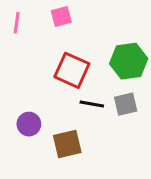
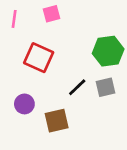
red square: (72, 70) -> (39, 58), moved
black line: (92, 104) -> (77, 87), turned -54

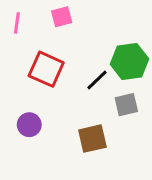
black line: (77, 87) -> (97, 80), moved
brown square: (57, 121) -> (92, 139), moved

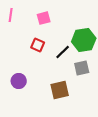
pink square: (62, 17) -> (44, 18), moved
red square: (46, 69) -> (38, 45), moved, size x0.6

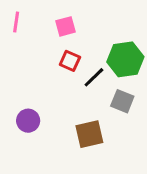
red square: (38, 45) -> (70, 61), moved
gray square: (82, 68) -> (122, 101), turned 35

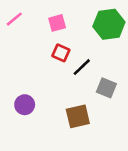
pink line: (16, 22) -> (14, 19), turned 42
green hexagon: (125, 59) -> (109, 24), moved

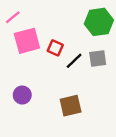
pink square: (57, 23) -> (27, 41), moved, size x1.6
gray square: (106, 88) -> (98, 58), moved, turned -30

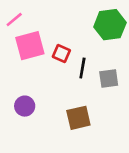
gray square: (98, 58) -> (109, 78), moved
black line: (74, 61) -> (82, 68), turned -36

